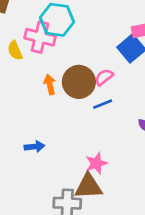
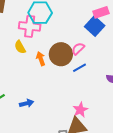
yellow semicircle: (15, 51) -> (20, 47), moved
blue arrow: (34, 147) -> (27, 103), moved

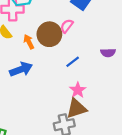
blue line: (80, 68) -> (73, 62), moved
blue arrow: (27, 103) -> (21, 69), moved, size x1.5

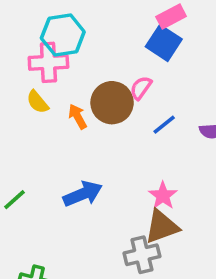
blue line: (73, 62) -> (164, 125), moved
blue arrow: (21, 69) -> (83, 194), moved

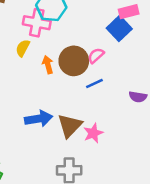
yellow semicircle: (37, 102) -> (23, 48), turned 54
blue line: (164, 125) -> (94, 83), moved
brown triangle: (162, 227) -> (70, 126), moved, turned -40

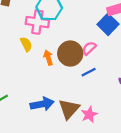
yellow semicircle: (23, 48) -> (26, 44), turned 128

